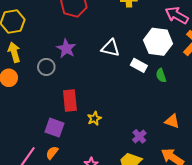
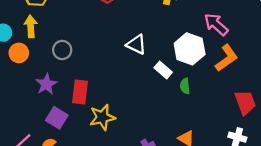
purple star: (66, 48) -> (46, 84), moved
yellow star: (94, 118) -> (102, 117), size x1.6

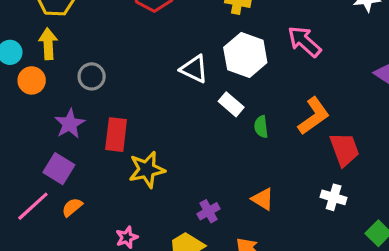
white hexagon: (190, 49) -> (245, 55), moved
orange L-shape: (226, 58) -> (314, 116), moved
purple square: (57, 118) -> (59, 169), moved

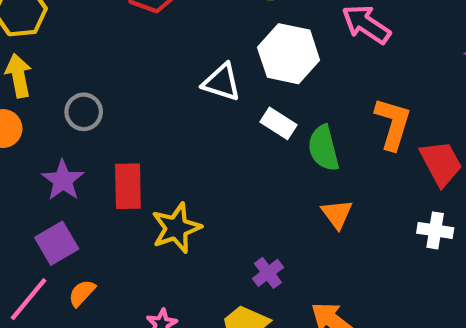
orange L-shape: (314, 116) -> (393, 124), turned -30
green semicircle: (261, 127) -> (323, 148), size x1.5
purple square: (59, 169) -> (57, 243), turned 36
orange triangle: (263, 199) -> (337, 214), moved, turned 30

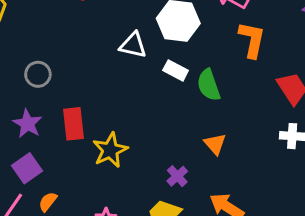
orange L-shape: (393, 124) -> (252, 40), moved
orange triangle: (337, 214) -> (215, 144), moved

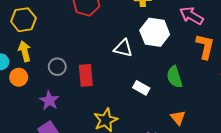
white rectangle: (176, 70) -> (141, 88), moved
red rectangle: (74, 124) -> (86, 75), moved

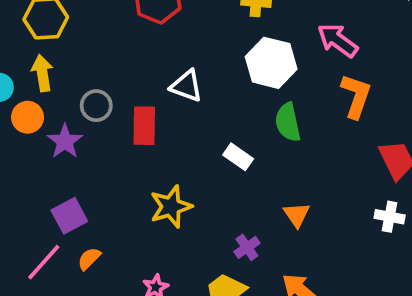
white triangle: (123, 48) -> (186, 86), moved
green semicircle: (175, 77) -> (288, 122), moved
purple star: (49, 100) -> (65, 141), moved

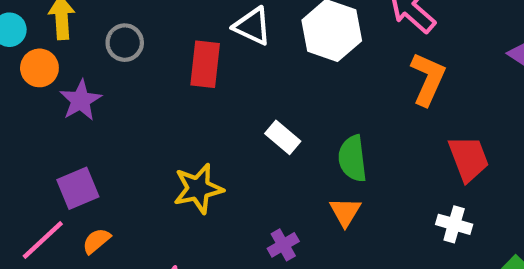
white triangle: (186, 86) -> (252, 26), moved
gray circle: (96, 106) -> (125, 43), moved
green semicircle: (288, 122) -> (352, 158), moved
red rectangle: (144, 126) -> (205, 64), moved

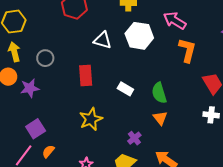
red rectangle: (205, 64) -> (86, 75), moved
purple star: (81, 100) -> (30, 88), turned 30

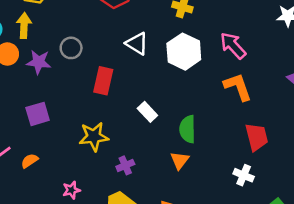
orange L-shape: (187, 50) -> (238, 87), turned -50
gray circle: (45, 58) -> (71, 48), moved
purple star: (30, 88) -> (39, 62), moved
purple square: (36, 129) -> (38, 114), moved
purple cross: (134, 138) -> (125, 165), moved

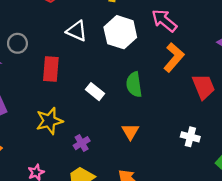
orange L-shape: (238, 87) -> (174, 57), turned 68
green semicircle: (188, 129) -> (134, 84), moved
red trapezoid: (257, 137) -> (204, 87), moved

